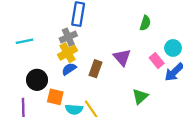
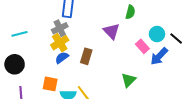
purple triangle: (122, 57) -> (111, 31), moved
black circle: (37, 80) -> (15, 64), moved

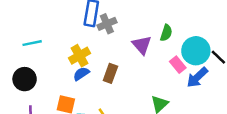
green semicircle: (130, 12) -> (166, 33), moved
gray cross: (60, 28) -> (107, 24), moved
cyan circle: (157, 34) -> (196, 51), size x1.5

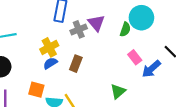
gray cross: (107, 24) -> (79, 29), moved
purple triangle: (142, 45) -> (96, 23), moved
cyan circle: (196, 51) -> (141, 18), moved

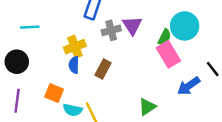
pink rectangle: (135, 57) -> (168, 54), moved, size x1.5
blue semicircle: (50, 63) -> (74, 65), turned -64

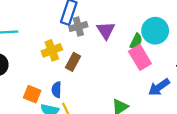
gray cross: (111, 30) -> (78, 27), moved
blue semicircle: (74, 65) -> (57, 90), moved
brown rectangle: (103, 69) -> (73, 62), moved

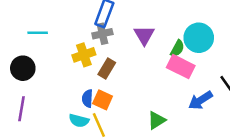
gray cross: (78, 27) -> (102, 34), moved
pink rectangle: (140, 57) -> (181, 67), turned -35
orange square: (32, 94) -> (103, 100), moved

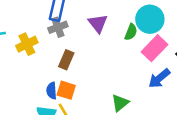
yellow cross: (84, 55) -> (27, 44), moved
pink rectangle: (181, 67) -> (155, 48), moved, turned -65

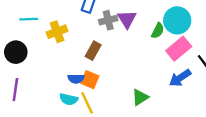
gray cross: (58, 27) -> (108, 20), moved
blue semicircle: (52, 91) -> (76, 79), turned -91

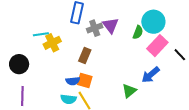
cyan line: (29, 19) -> (41, 34), moved
blue arrow: (180, 78) -> (151, 75), moved

